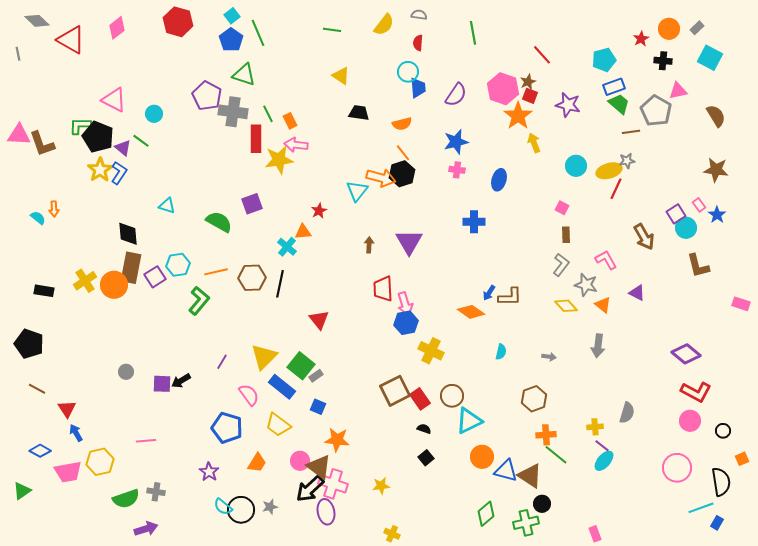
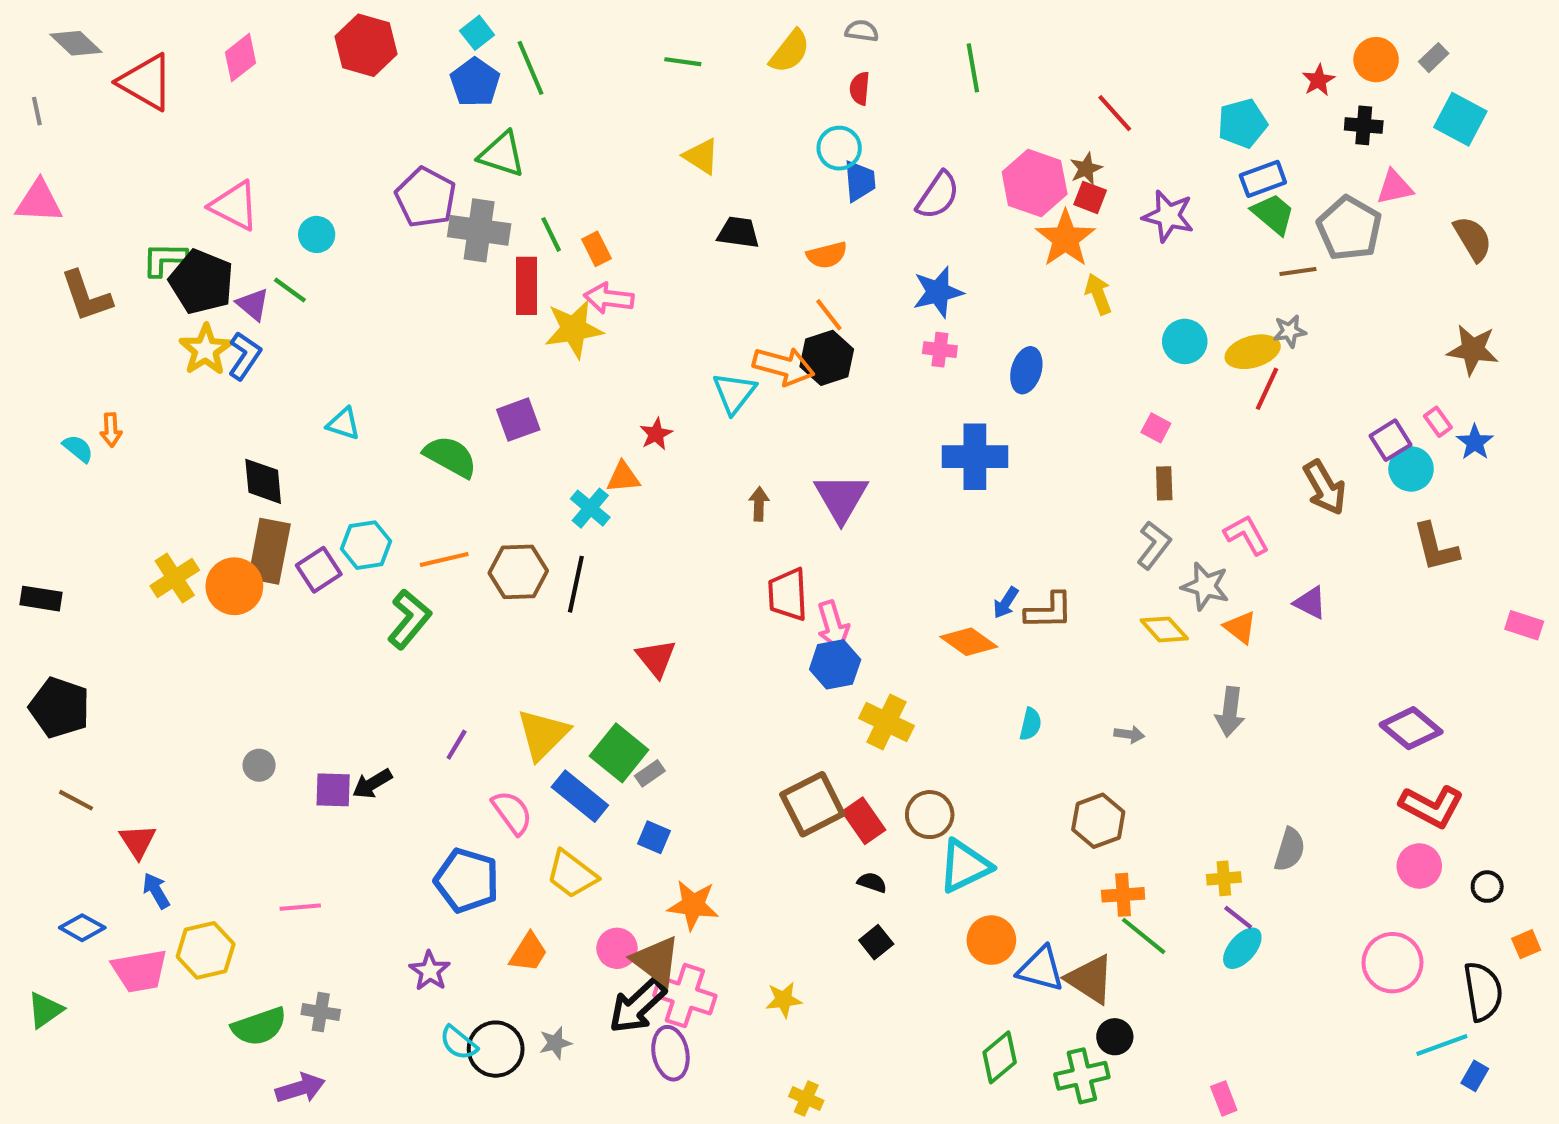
pink triangle: (19, 135) -> (39, 202), moved
blue cross: (474, 222) -> (975, 457), size x1.4
black rectangle: (44, 291) -> (41, 599), moved

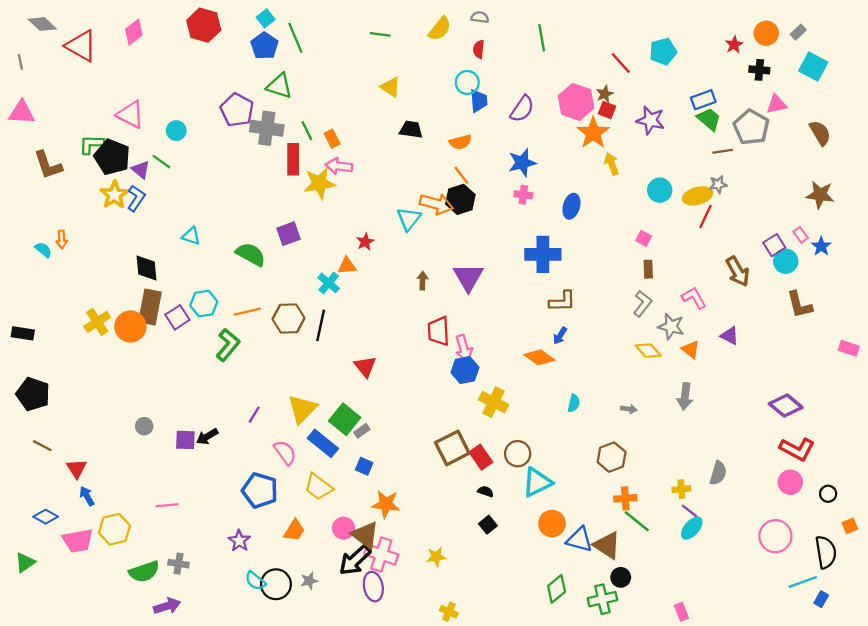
cyan pentagon: (1242, 123) -> (663, 52), moved
brown L-shape: (1049, 611) -> (562, 301), moved

